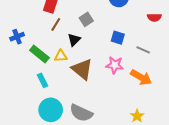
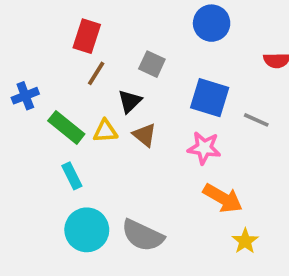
gray square: (86, 19) -> (152, 64), turned -32
blue square: (118, 38) -> (210, 98), size x1.5
brown triangle: (82, 69) -> (145, 135), moved, size x0.6
orange arrow: (141, 77) -> (223, 198), moved

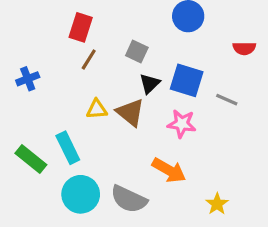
black triangle: (130, 101) -> (150, 84), moved
green rectangle: (66, 127) -> (31, 159), moved
brown triangle: (145, 135) -> (130, 112), size x1.4
cyan rectangle: (72, 176) -> (68, 148), size x1.4
orange arrow: (223, 198) -> (169, 170), moved

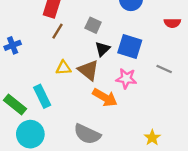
gray line: (227, 100) -> (164, 69), moved
orange arrow: (169, 170) -> (105, 97), moved
cyan circle: (81, 194) -> (30, 134), moved

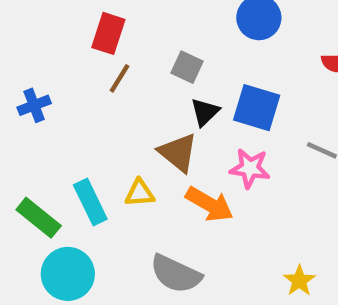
yellow triangle: (63, 68) -> (140, 193), moved

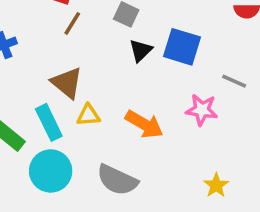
brown triangle: (178, 153) -> (67, 83), moved
pink star: (250, 168) -> (202, 110), moved
cyan circle: (68, 274) -> (51, 171), moved

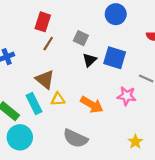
cyan circle: (51, 171) -> (20, 137), moved

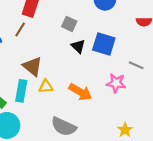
brown line: (48, 44) -> (20, 30), moved
black triangle: (90, 60) -> (78, 46), turned -32
cyan rectangle: (34, 104) -> (21, 91), turned 36

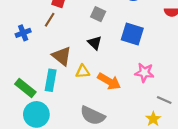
black triangle: (78, 46) -> (95, 43), moved
gray line: (136, 65) -> (164, 100), moved
yellow triangle: (46, 86) -> (83, 71), moved

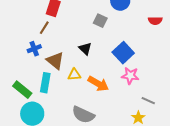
gray square: (98, 14) -> (100, 21), moved
blue cross: (23, 33) -> (34, 49), moved
blue square: (132, 34) -> (123, 53), moved, turned 30

